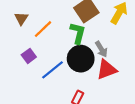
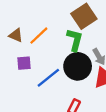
brown triangle: (21, 18) -> (16, 35), moved, turned -40
purple square: (29, 56) -> (24, 63), turned 32

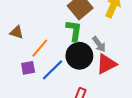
orange line: (39, 36) -> (40, 48), moved
purple square: (24, 63) -> (28, 68), moved

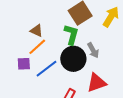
brown triangle: (17, 32) -> (37, 31), moved
red triangle: (106, 64) -> (96, 83), moved

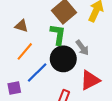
brown triangle: (37, 31) -> (21, 26), moved
purple square: (24, 64) -> (14, 88), moved

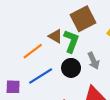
brown triangle: (21, 26) -> (55, 36), moved
black circle: (63, 59) -> (71, 68), size x0.7

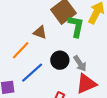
green L-shape: (71, 41) -> (76, 26), moved
gray arrow: (93, 61) -> (80, 64), moved

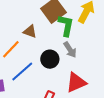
gray arrow: (80, 64) -> (70, 50), moved

